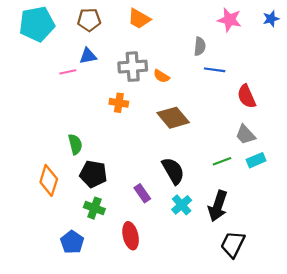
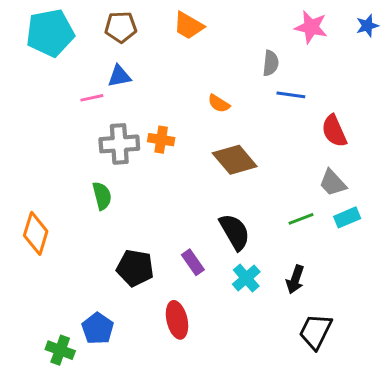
gray cross: (133, 67) -> (119, 144), moved
black pentagon: (93, 174) -> (135, 268), moved
orange diamond: (49, 180) -> (36, 233), moved
black arrow: (218, 206) -> (295, 279), size x0.7
green cross: (94, 208) -> (60, 350), moved

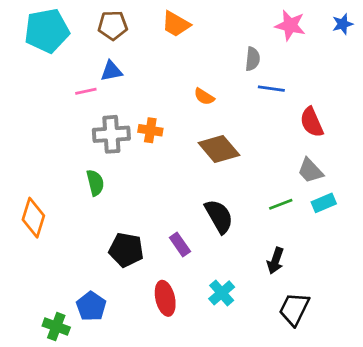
cyan cross: (246, 278) -> (222, 293), moved

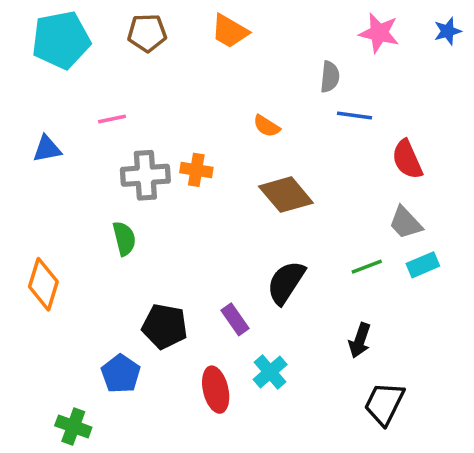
blue triangle: (111, 71) -> (47, 149), moved
black semicircle: (219, 216) -> (286, 282), turned -117
cyan cross: (222, 293) -> (270, 372), moved
blue pentagon: (91, 306) -> (121, 374), moved

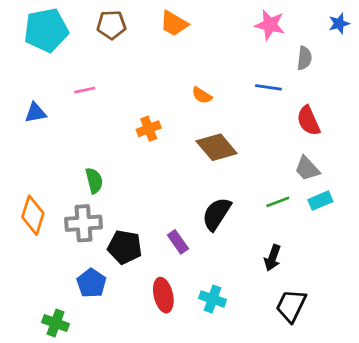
pink star: (379, 33) -> (270, 25), moved
gray semicircle: (330, 77) -> (304, 58), moved
orange cross: (196, 170) -> (149, 129), turned -30
gray cross: (145, 175) -> (83, 223), moved
cyan cross: (270, 372) -> (213, 299), moved, turned -30

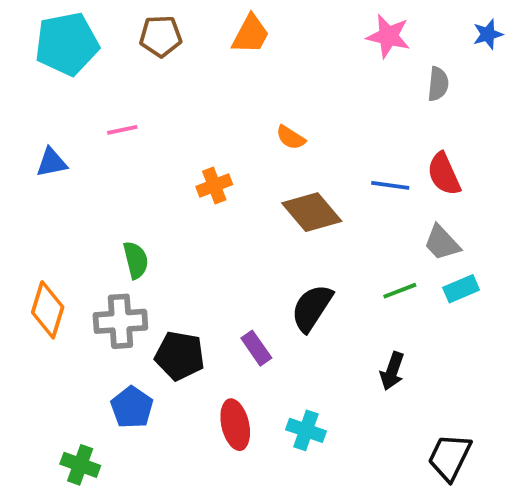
orange trapezoid: (174, 23) -> (251, 34), turned -92
blue line: (268, 87) -> (390, 185), moved
black trapezoid: (291, 306) -> (450, 457), moved

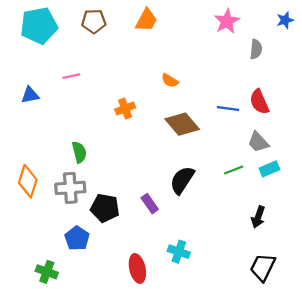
pink star: (388, 36) -> (227, 21), turned 30
black arrow: (392, 371) -> (258, 217), moved
red ellipse: (235, 425) -> (137, 268), moved

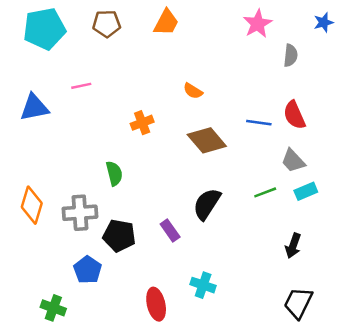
blue triangle: (30, 95) -> (34, 107), size x1.4
green semicircle: (79, 152) -> (114, 173), moved

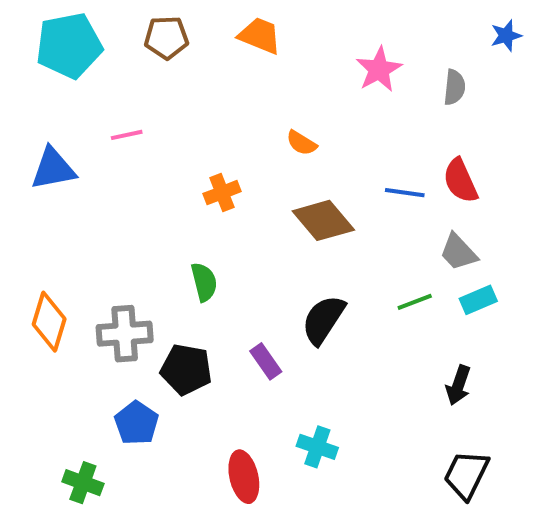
orange trapezoid: (166, 22) -> (260, 36), turned -96
pink star: (258, 24) -> (379, 69), moved
green semicircle: (114, 173) -> (204, 282), moved

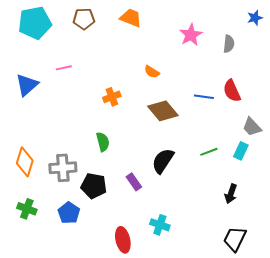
blue triangle: (53, 169) -> (27, 85), turned -30
gray trapezoid: (458, 252) -> (252, 127), moved
cyan rectangle: (478, 300) -> (241, 151), turned -42
green cross: (83, 483) -> (27, 209), moved

